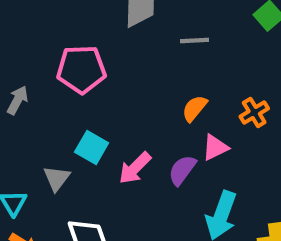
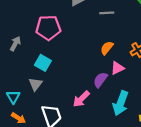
cyan square: (92, 147) -> (43, 63), moved
pink arrow: (135, 168) -> (81, 99), moved

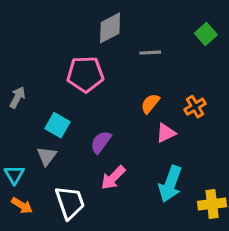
pink pentagon: (48, 28) -> (85, 74), moved
purple semicircle: (100, 80) -> (101, 142), moved

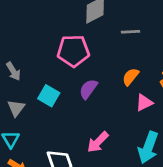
gray arrow: (17, 97) -> (13, 71), turned 120
purple semicircle: (101, 142) -> (88, 89), moved
gray triangle: (47, 156) -> (16, 108), moved

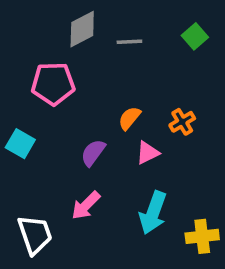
gray line: (131, 32) -> (129, 42), moved
purple semicircle: (88, 89) -> (93, 153), moved

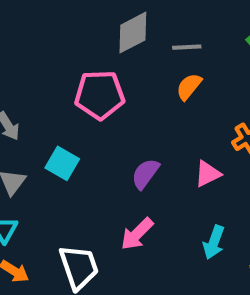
orange semicircle: (129, 118) -> (189, 87), moved
cyan arrow: (153, 213) -> (214, 242), size x0.7

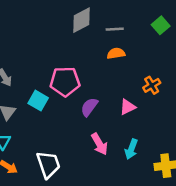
orange semicircle: (189, 87) -> (116, 53), turned 42
pink pentagon: (100, 95) -> (65, 81), moved
pink arrow: (137, 234) -> (99, 144), moved, turned -75

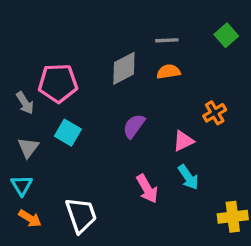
gray diamond: (82, 20) -> (124, 68), moved
pink pentagon: (65, 81) -> (58, 83), moved
purple semicircle: (89, 107) -> (134, 126), moved
cyan arrow: (131, 149) -> (188, 177), moved, turned -54

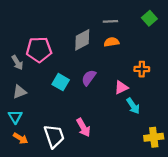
orange cross: (215, 113) -> (142, 69), turned 32
cyan square: (68, 133) -> (61, 82), moved
gray triangle: (28, 147) -> (19, 92), turned 32
cyan arrow: (188, 177) -> (133, 106), moved
pink arrow: (147, 189) -> (83, 128), moved

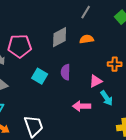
gray line: (110, 21) -> (86, 12), moved, turned -56
purple semicircle: (89, 78) -> (66, 72), turned -35
pink arrow: (83, 128) -> (82, 106), moved, turned 120

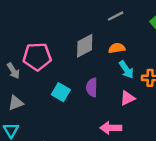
gray line: (86, 12) -> (116, 16), turned 32
cyan arrow: (107, 98) -> (126, 70), moved

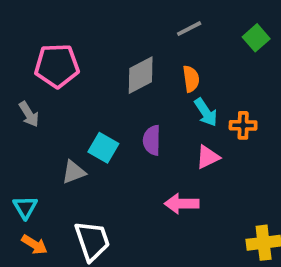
orange semicircle: (117, 48) -> (191, 79), turned 91
pink pentagon: (37, 56) -> (57, 66), moved
gray triangle: (16, 103) -> (74, 172), moved

